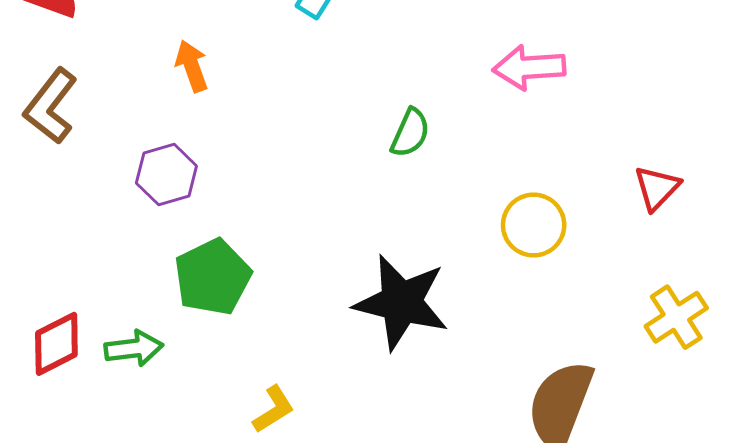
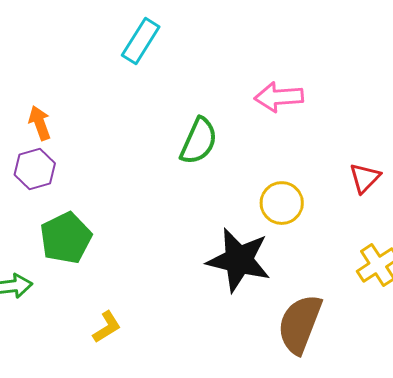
orange arrow: (192, 66) -> (40, 123), moved
green semicircle: (410, 133) -> (199, 141), size x1.4
black star: (401, 302) -> (239, 260), moved

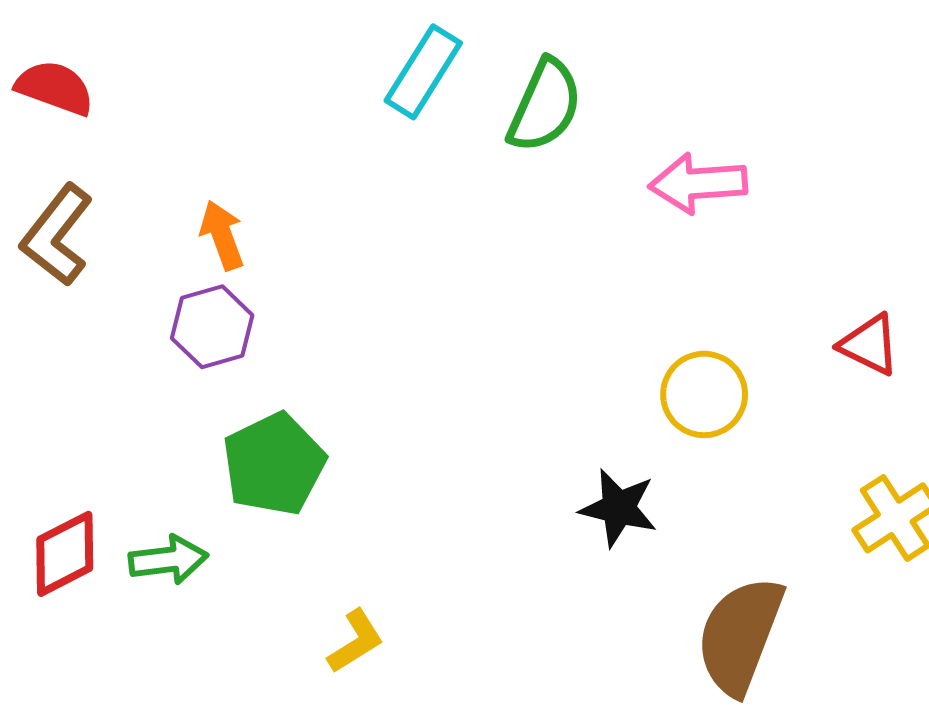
green semicircle: (199, 141) -> (545, 106), moved
red triangle: (365, 178) -> (869, 345), turned -48
black star: (239, 260) -> (618, 508), size x0.6

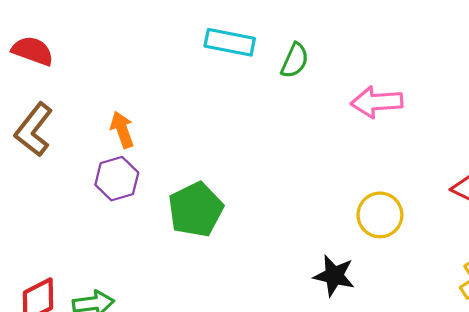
cyan rectangle: (423, 72) -> (230, 42), turned 69
green semicircle: (545, 106) -> (295, 60), size x0.7
green pentagon: (274, 464) -> (196, 210), moved

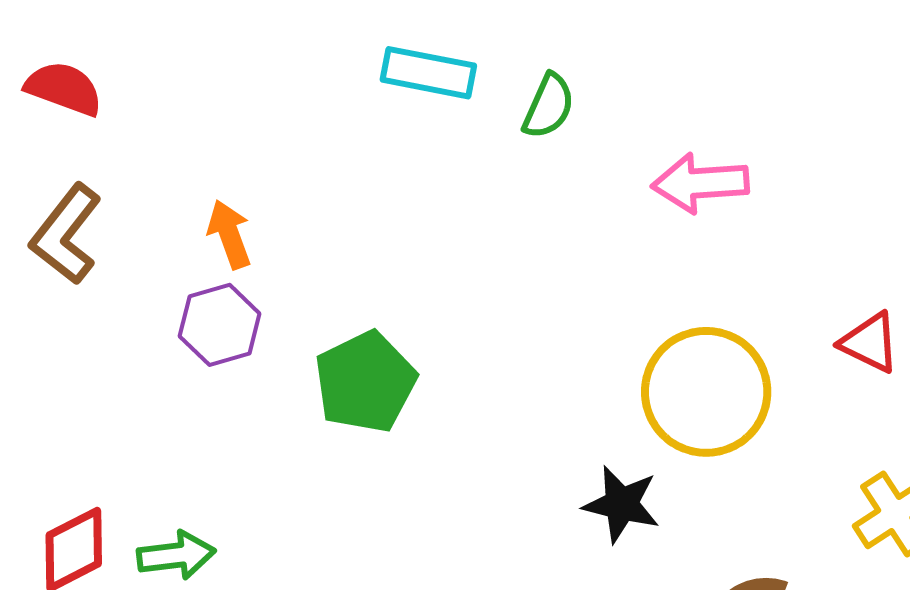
yellow circle: (380, 215) -> (706, 392), size x1.5

